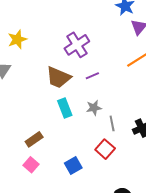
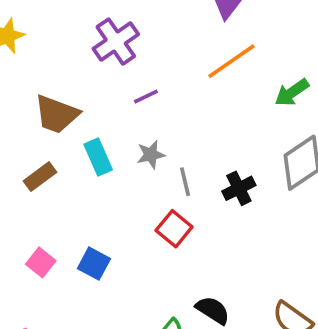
brown trapezoid: (58, 77) -> (57, 114), moved
brown rectangle: (34, 139) -> (40, 177), moved
blue square: (73, 166) -> (94, 264), moved, turned -30

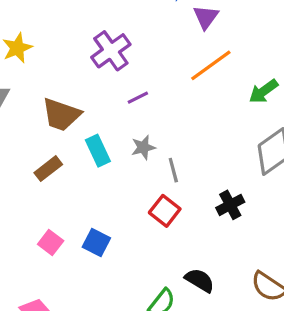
black cross: (239, 188) -> (230, 205), moved

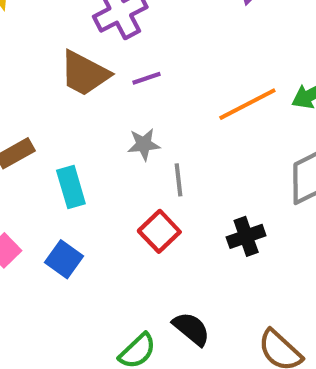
orange line: (211, 65) -> (247, 104), moved
brown trapezoid: (61, 115) -> (85, 73), moved
cyan rectangle: (98, 151) -> (71, 187), moved

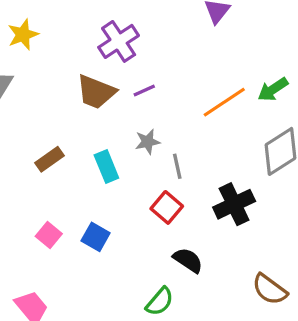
cyan rectangle: (71, 187) -> (106, 167), moved
black cross: (246, 236) -> (234, 204), size x1.4
black semicircle: (191, 329) -> (188, 260), moved

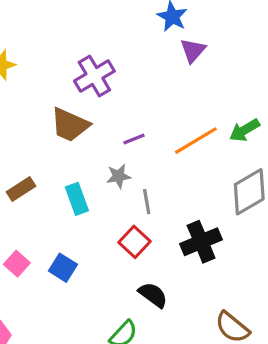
purple line: (144, 91) -> (134, 139), moved

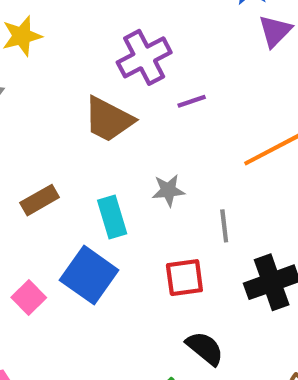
purple line: (134, 139) -> (192, 101), moved
gray line: (147, 202) -> (224, 226), moved
red square: (134, 242) -> (184, 278), turned 36
blue square: (63, 268) -> (89, 275), moved, size x1.5

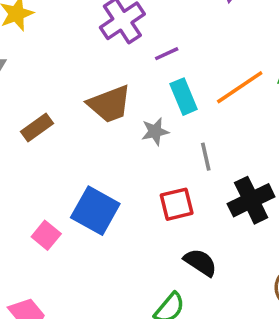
brown trapezoid: (109, 119) -> (109, 104), moved, turned -42
brown rectangle: (40, 200) -> (37, 127), moved
cyan rectangle: (112, 217) -> (184, 97), moved

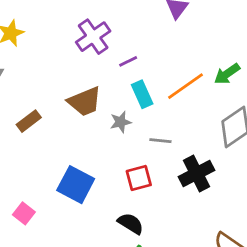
gray line: (206, 157) -> (160, 141), turned -70
pink square: (46, 235) -> (24, 213), moved
black semicircle: (200, 262) -> (131, 223), moved

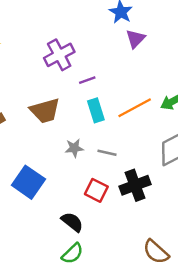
gray star: (121, 122) -> (74, 148), moved
red square: (139, 178) -> (96, 190), moved, turned 35

